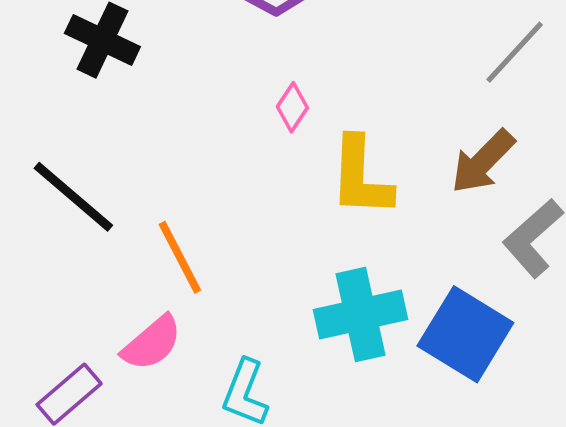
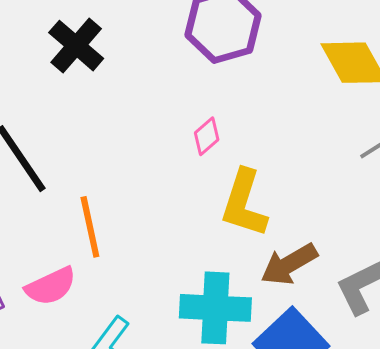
brown arrow: (483, 162) -> (289, 264), moved

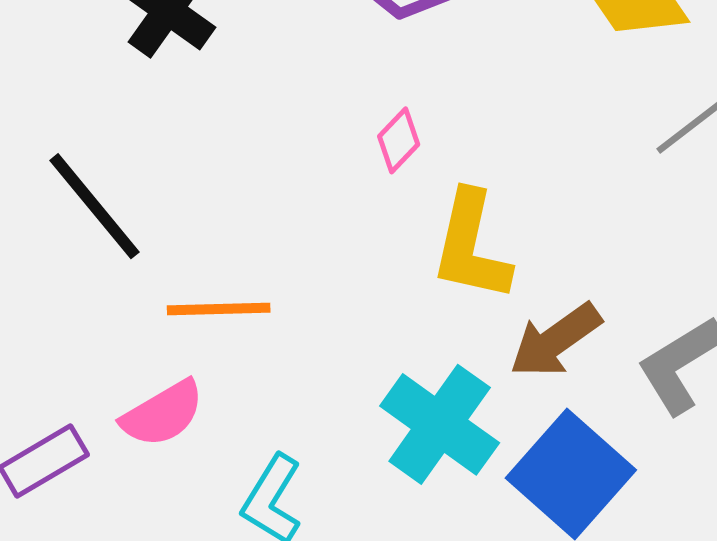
orange line: (90, 227) -> (219, 309), turned -74
cyan cross: (215, 308) -> (440, 424), turned 38

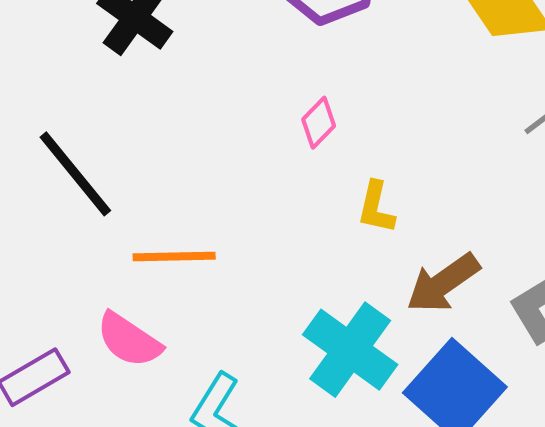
yellow L-shape: (471, 246) -> (376, 207), size x0.6
pink semicircle: (163, 414) -> (129, 340), turned 64

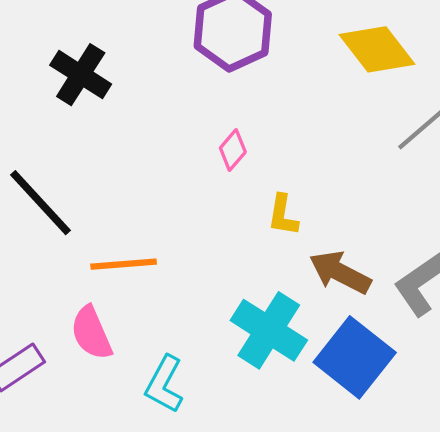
brown arrow: (443, 283) -> (340, 272), turned 66
pink semicircle: (129, 340) -> (91, 333), turned 36

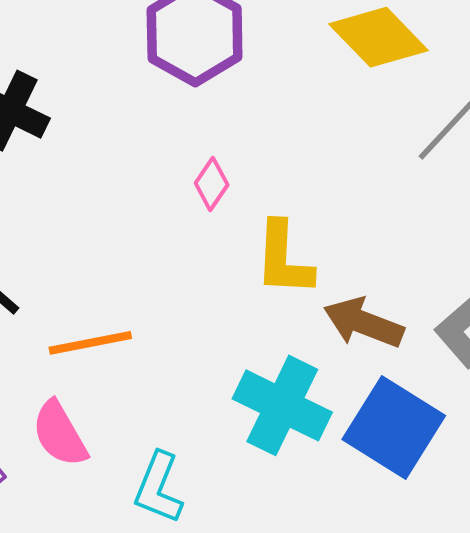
yellow L-shape: (283, 215) -> (284, 259), size x1.5

